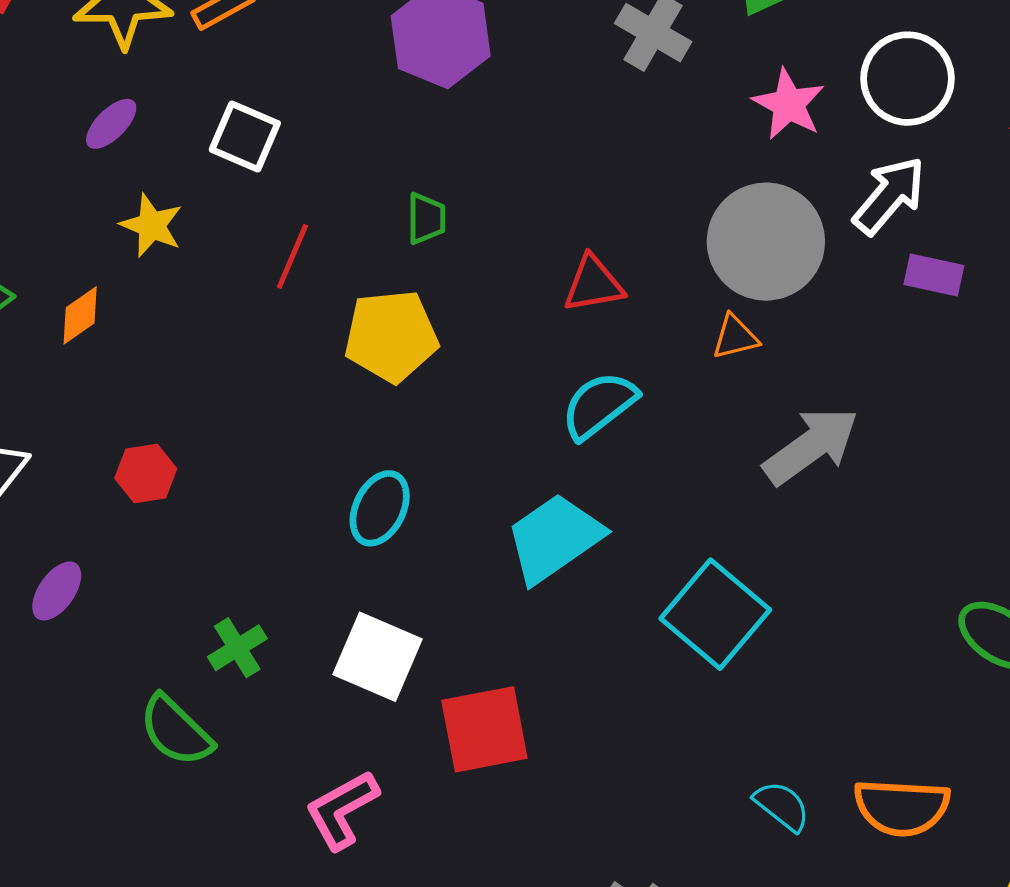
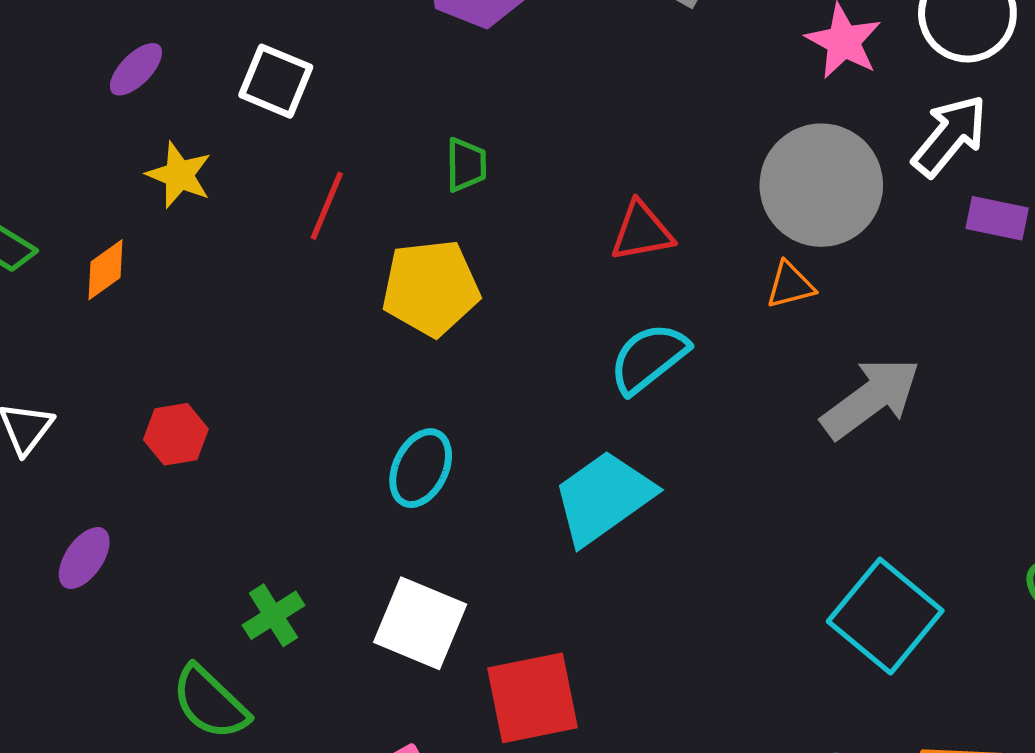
cyan square: (715, 614) -> (885, 616), moved

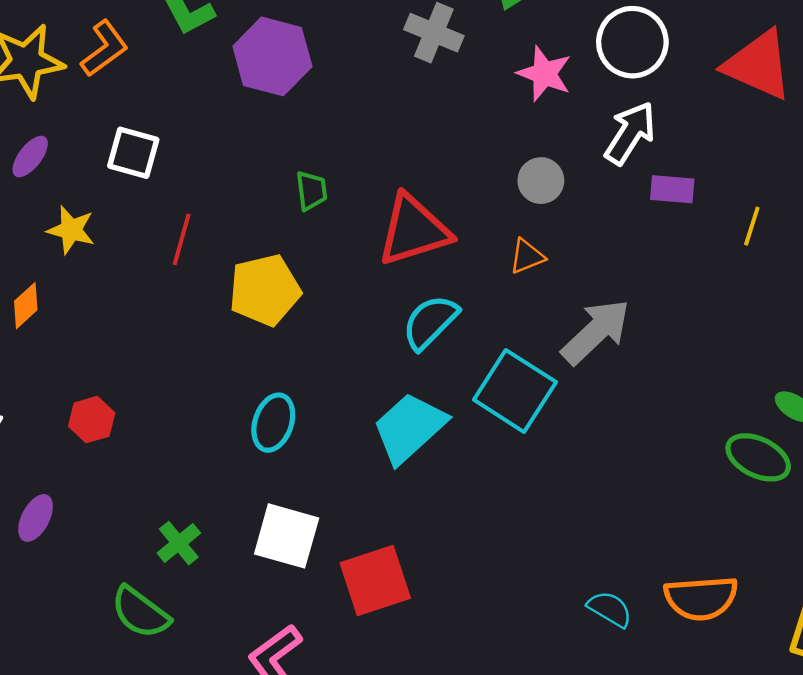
green trapezoid: (466, 165) -> (311, 191), moved
gray circle: (821, 185) -> (541, 181), size x0.5
red triangle: (642, 231) -> (414, 230), size x1.6
cyan square: (885, 616) -> (515, 391), moved

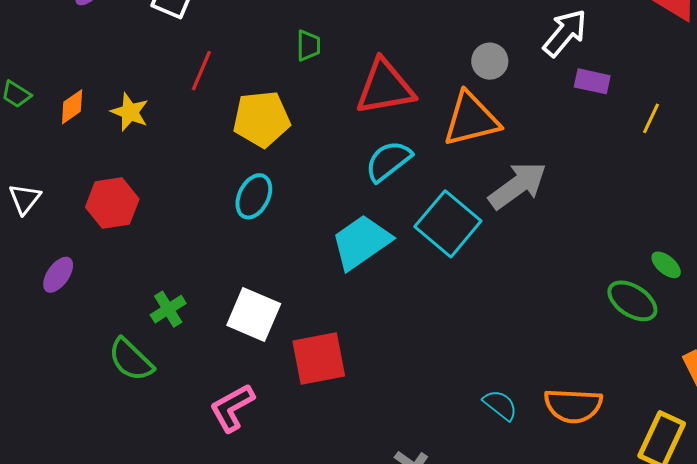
yellow star: (71, 230) -> (130, 112), moved
orange triangle: (527, 256) -> (471, 119), size x2.0
red hexagon: (92, 420) -> (112, 203), size x1.4
cyan ellipse: (273, 423) -> (254, 196), moved

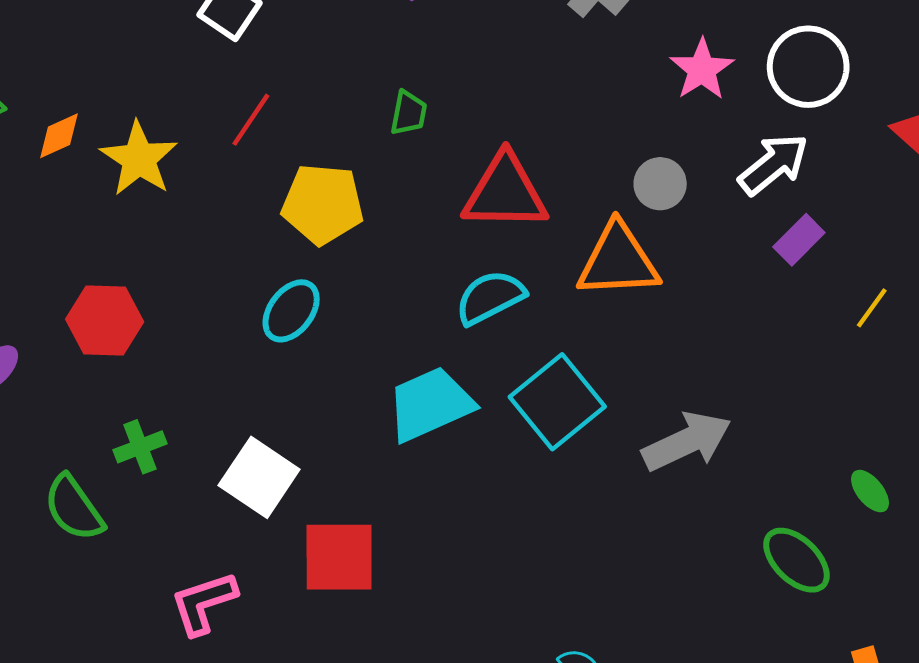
purple rectangle: (592, 81) -> (799, 240), turned -68
yellow star: (130, 112) -> (139, 159), size x1.4
gray arrow: (518, 186) -> (687, 441), moved
red hexagon: (112, 203) -> (105, 320), moved
green ellipse: (666, 265) -> (870, 491), moved

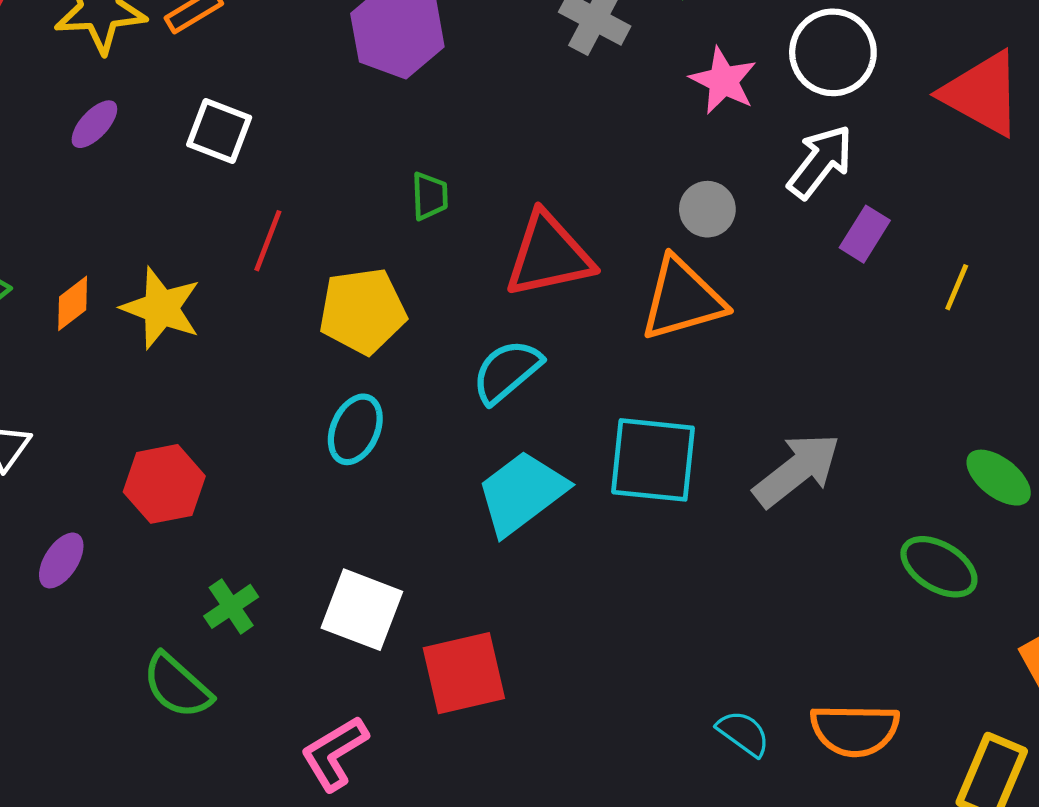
cyan semicircle: (490, 297) -> (507, 371), moved
cyan square: (557, 402) -> (653, 460), turned -32
green ellipse: (870, 491) -> (999, 478), size x1.4

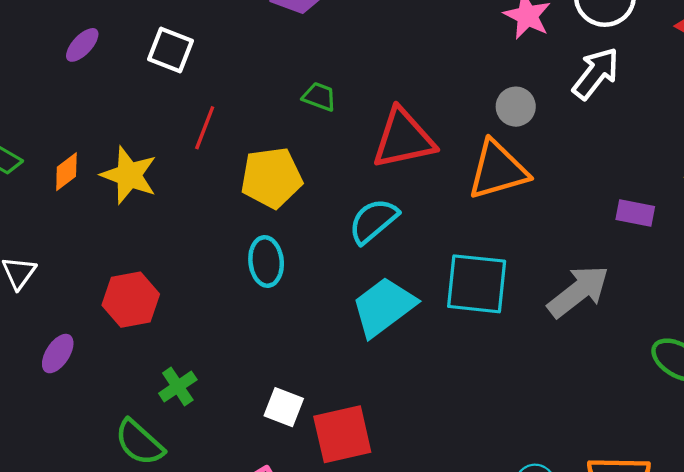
green trapezoid: (430, 196) -> (319, 97), turned -68
purple rectangle: (865, 234) -> (635, 213), moved, turned 69
cyan ellipse: (355, 429) -> (266, 261), turned -30
white square: (362, 610) -> (284, 407), moved, size x0.7

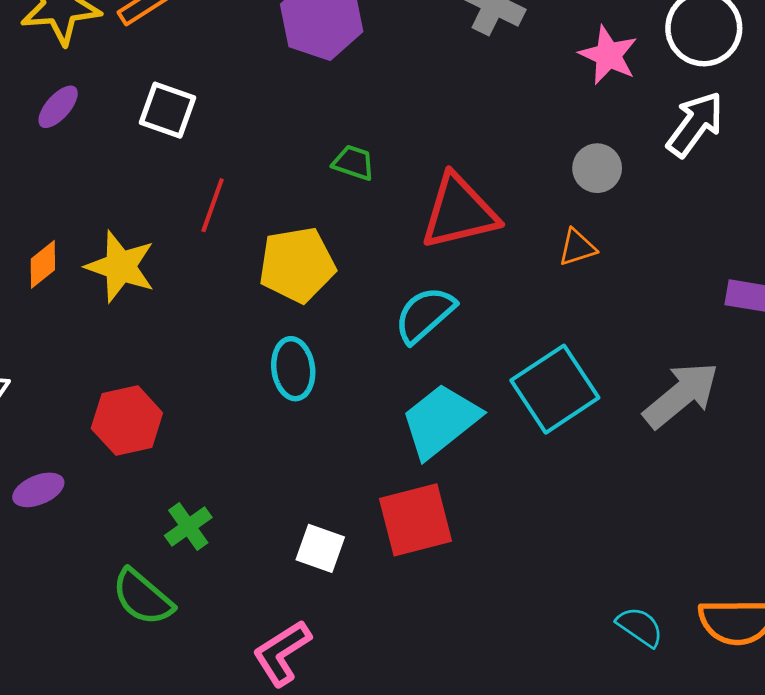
orange triangle: (498, 170) -> (577, 247), size x0.5
cyan square: (477, 284) -> (555, 389), turned -38
purple ellipse: (58, 354) -> (38, 490), turned 36
red square: (342, 434) -> (416, 520), moved

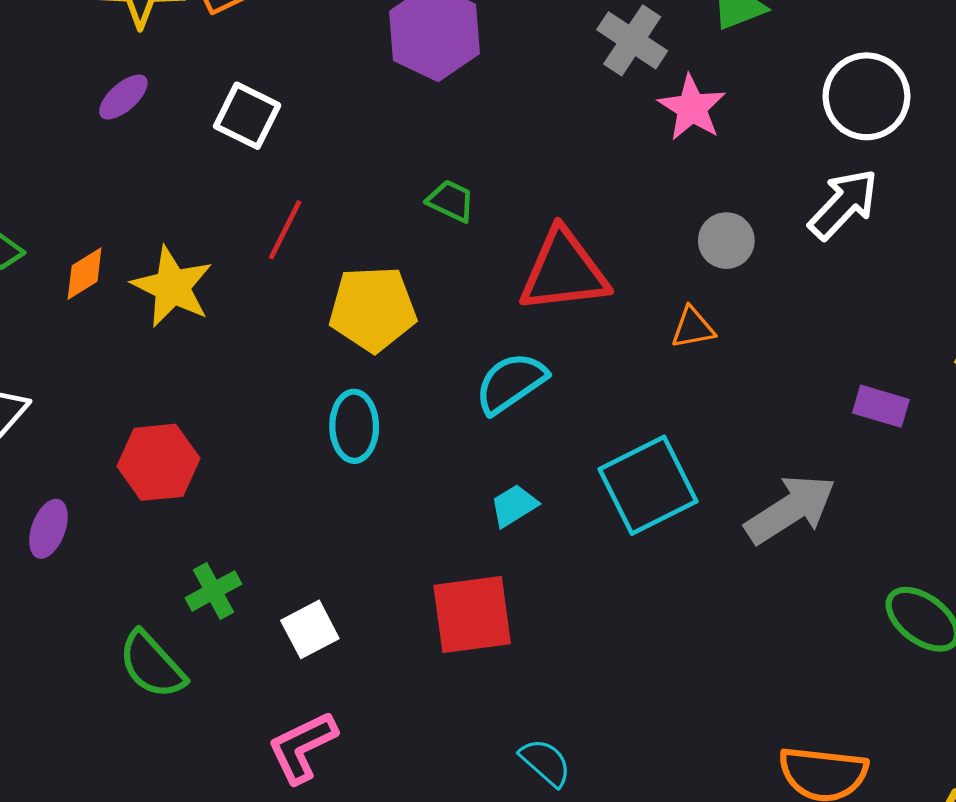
pink star: (608, 55) -> (692, 108), moved
cyan trapezoid: (441, 421) -> (514, 506), size x0.5
purple ellipse: (38, 490) -> (48, 529), turned -54
white square: (320, 548) -> (310, 629), moved, turned 36
cyan semicircle: (640, 627) -> (545, 762), moved

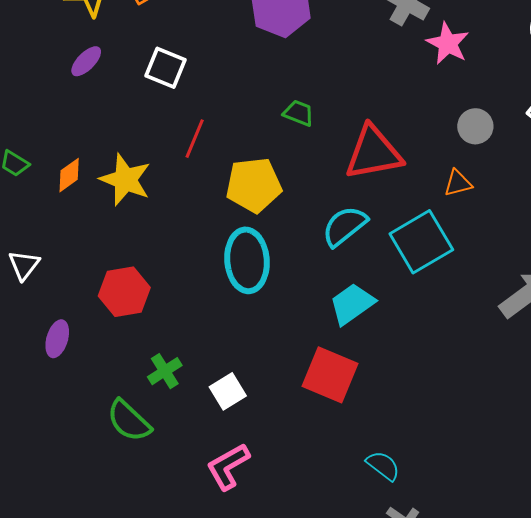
cyan ellipse: (354, 426) -> (247, 260), size x1.4
cyan square: (648, 485) -> (421, 242), moved
cyan trapezoid: (514, 506) -> (352, 304), size x1.5
red square: (472, 615) -> (330, 375), turned 34

